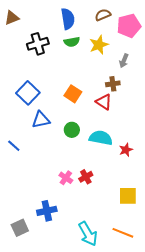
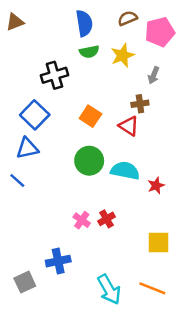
black cross: (38, 44) -> (54, 75), moved
blue triangle: (41, 120) -> (27, 148), moved
green circle: (72, 130) -> (89, 161), size x1.5

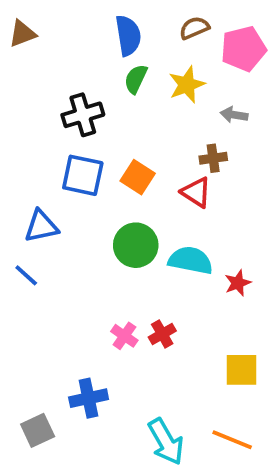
green semicircle: (89, 52) -> (136, 79), turned 126
gray arrow: (154, 75) -> (234, 115), turned 77
blue square: (35, 115) -> (83, 175), moved, turned -32

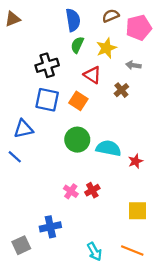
brown cross: (213, 158) -> (121, 90), turned -32
red triangle: (196, 192) -> (92, 75), moved
cyan arrow: (166, 442) -> (95, 252), size x0.7

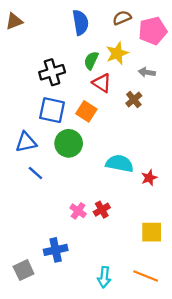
green semicircle: (77, 45) -> (91, 60), moved
green circle: (77, 140) -> (69, 143), moved
blue line: (15, 157) -> (35, 173), moved
cyan arrow: (95, 252) -> (104, 277), turned 36

